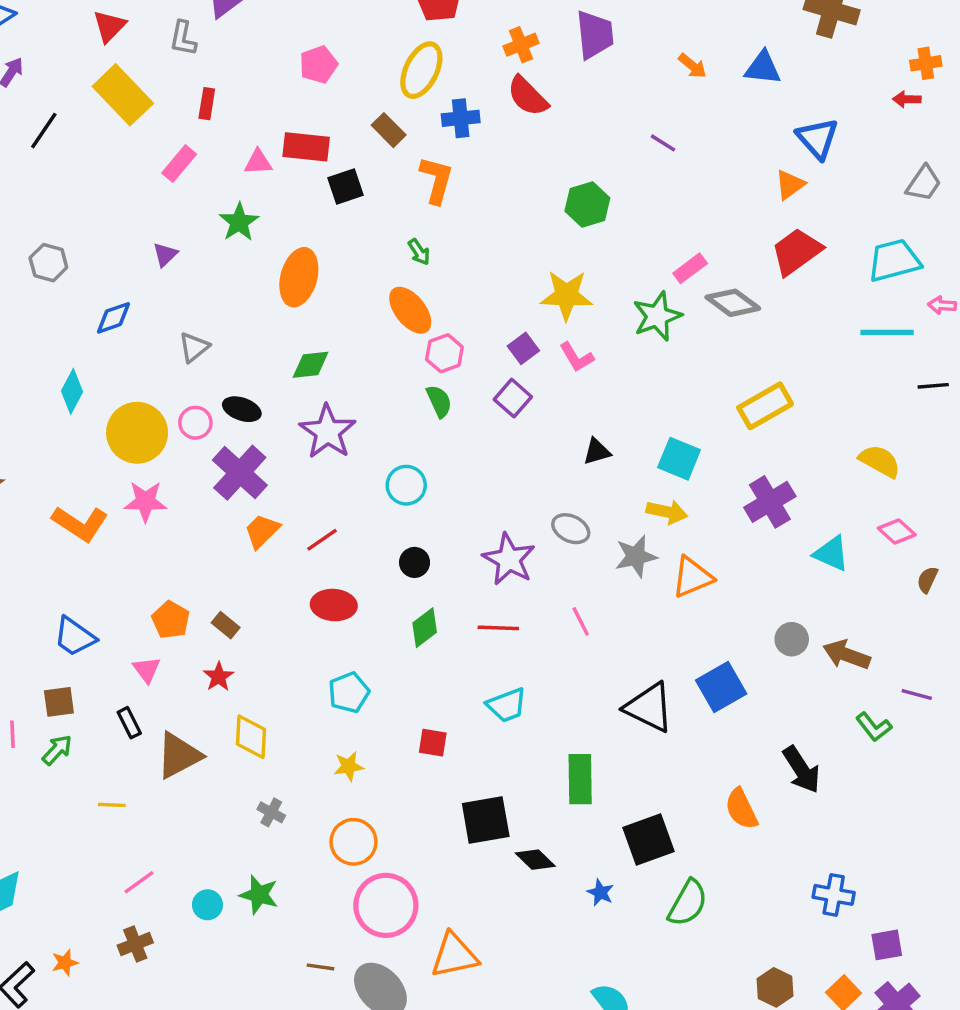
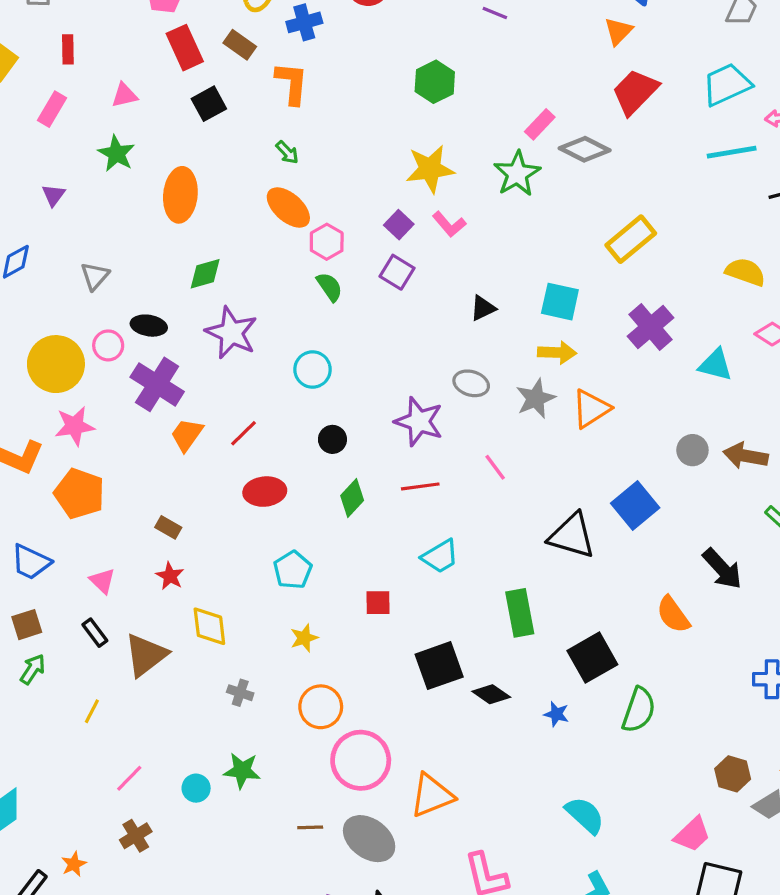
red rectangle: (306, 147) -> (185, 48), moved, turned 69
orange pentagon: (171, 620) -> (79, 494), moved, size x1.4
yellow line: (112, 805) -> (92, 711), turned -55

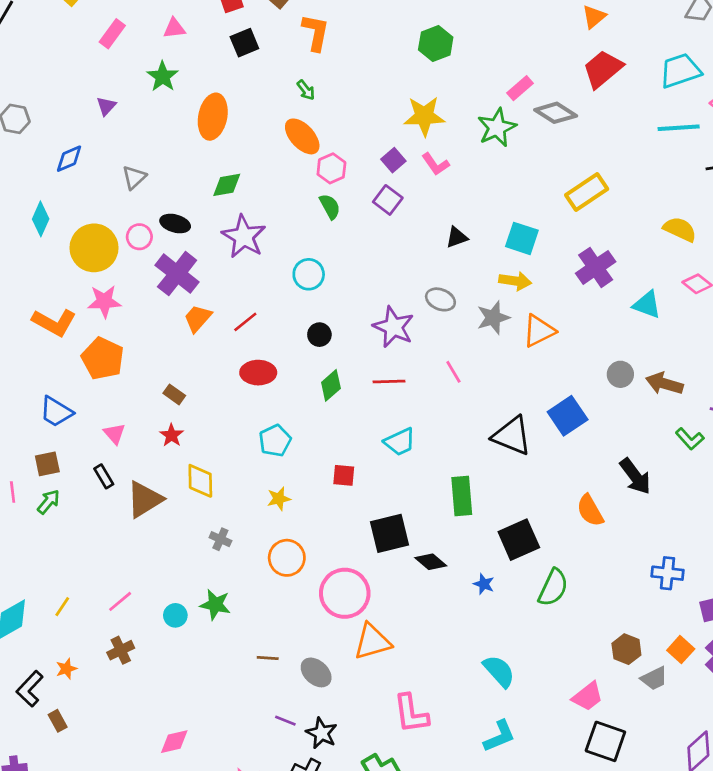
yellow line: (92, 711) -> (62, 607), moved
pink circle: (361, 760) -> (345, 593), moved
gray ellipse: (369, 839) -> (316, 672), size x0.7

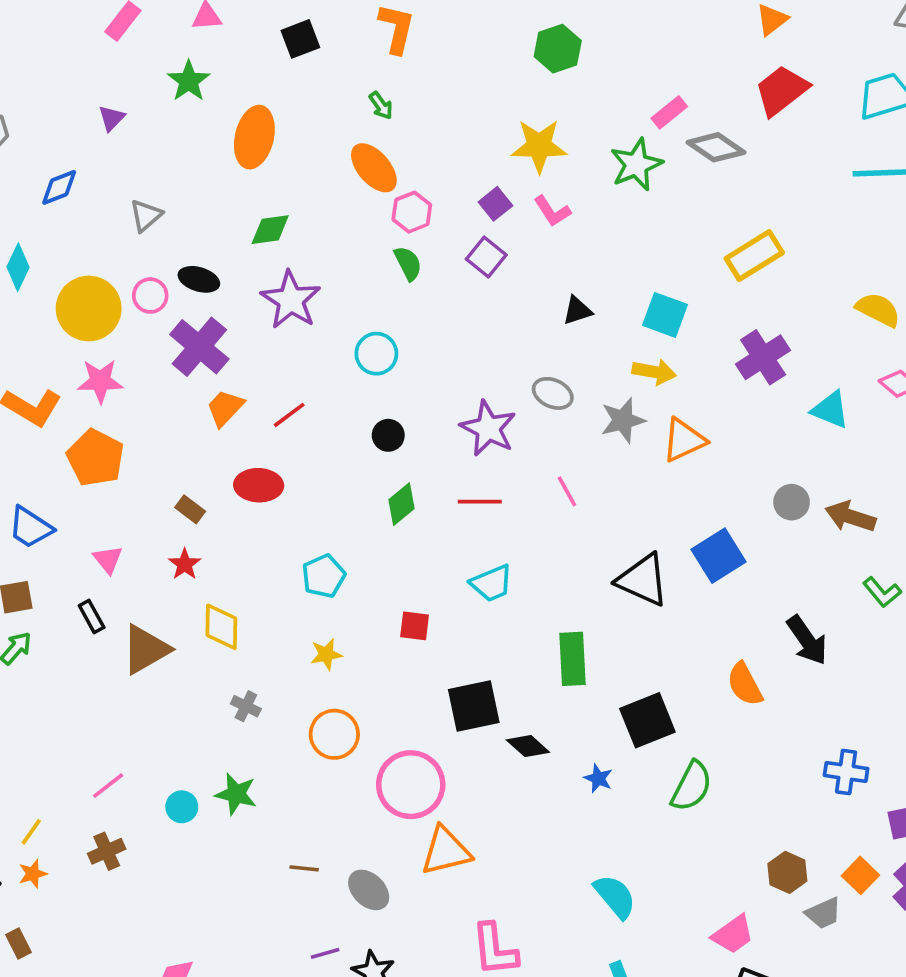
red ellipse: (258, 373) -> (259, 485), moved
yellow line: (62, 607) -> (31, 832), moved
purple line: (285, 721) -> (325, 953), turned -40

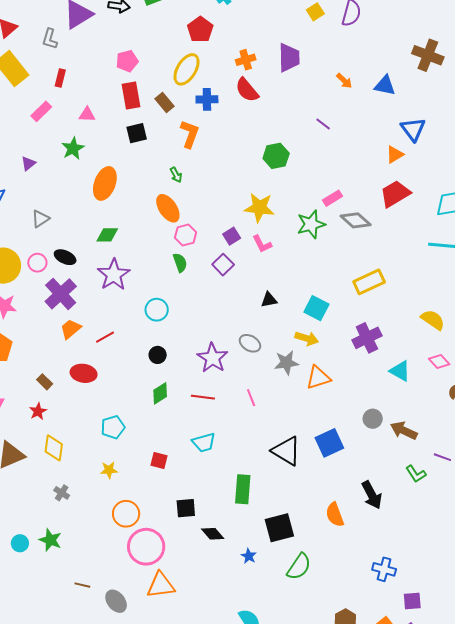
black square: (474, 706) -> (186, 508), size x0.7
orange circle: (334, 734) -> (126, 514), moved

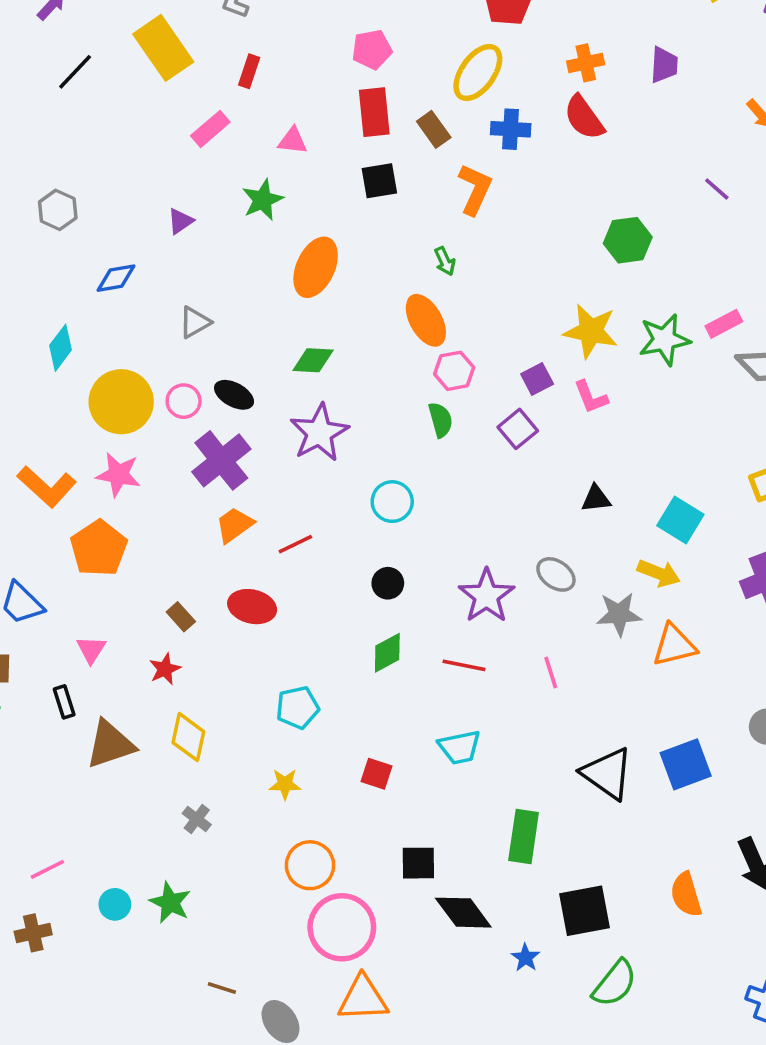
purple trapezoid: (289, 58) -> (664, 65), size x0.7
green star: (311, 224) -> (664, 340), moved
black diamond: (213, 534) -> (463, 913), size x1.4

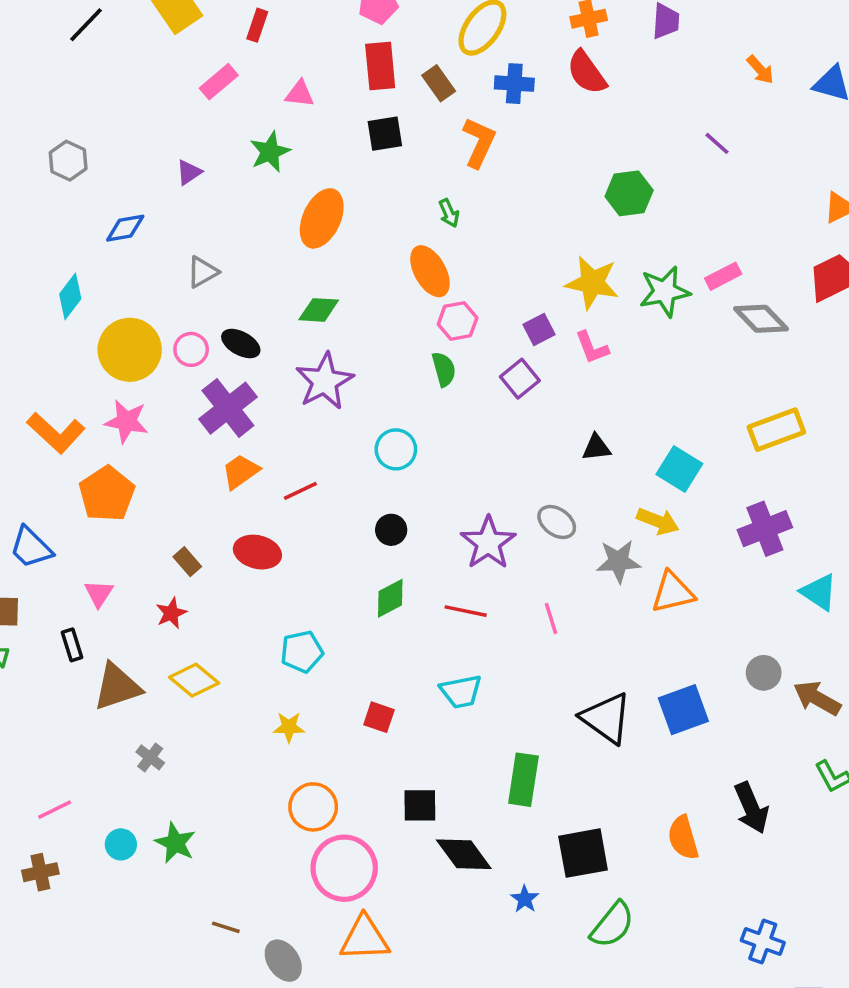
yellow diamond: (188, 737) -> (194, 680), turned -63
gray cross: (197, 819) -> (150, 757), moved

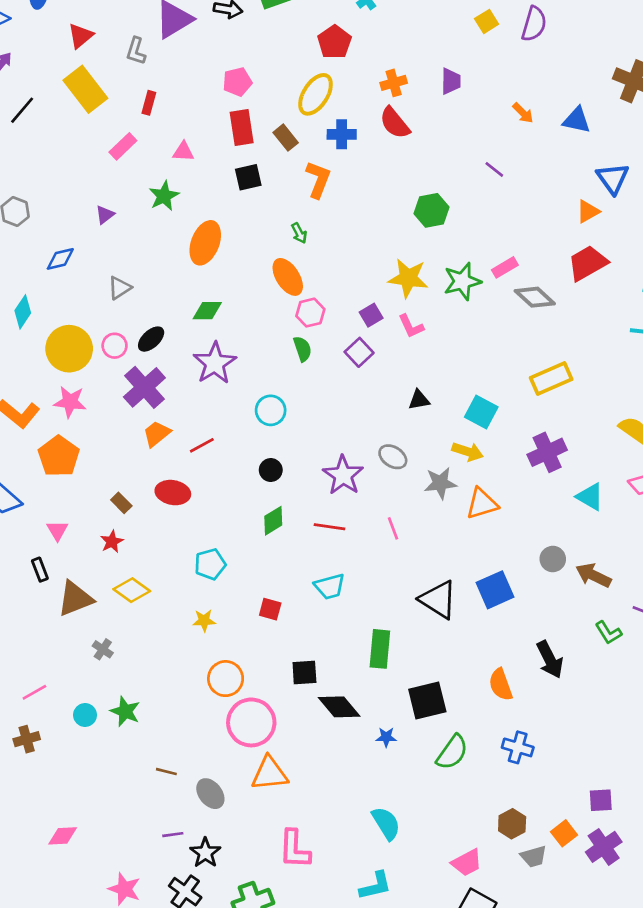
black ellipse: (241, 344) -> (151, 339), turned -68
blue star: (525, 899) -> (386, 737), turned -30
blue cross: (763, 942) -> (518, 747), moved

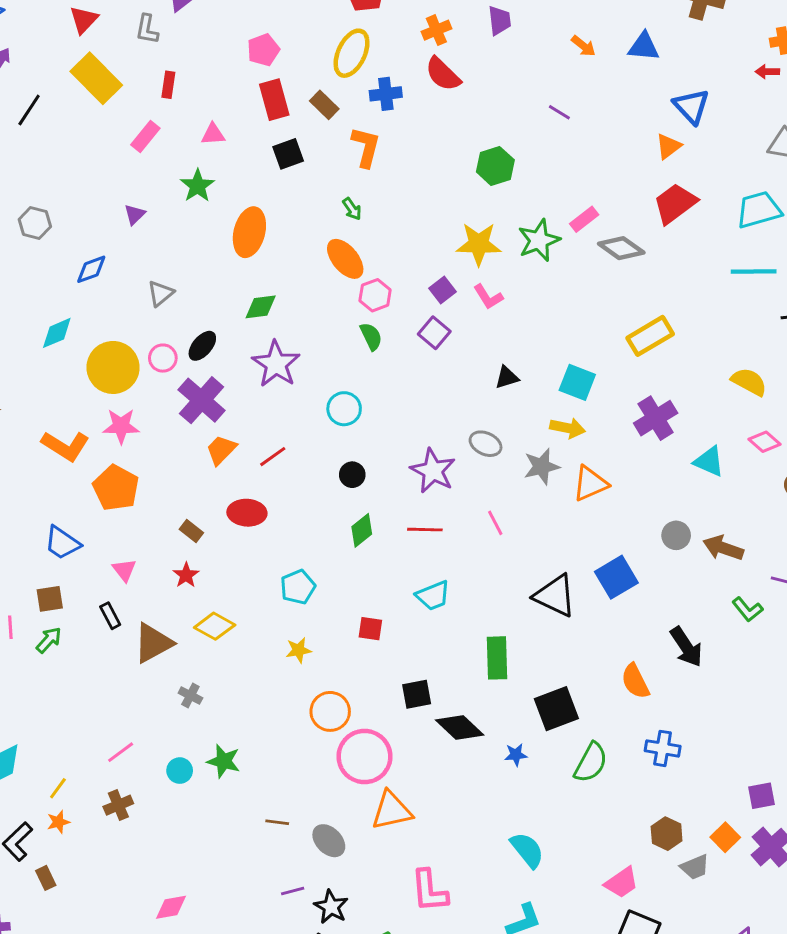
cyan diamond: (23, 312) -> (57, 333), turned 40

